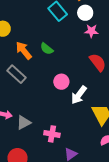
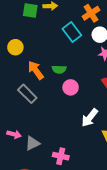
green semicircle: (47, 49) -> (59, 69), turned -40
pink circle: (61, 82) -> (71, 87), moved

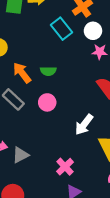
pink circle: (71, 87) -> (47, 102), moved
pink cross: (61, 156) -> (65, 167), moved, turned 35

